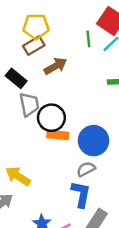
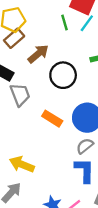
black circle: (51, 118) -> (63, 75), moved
orange rectangle: (58, 135) -> (52, 119), turned 36

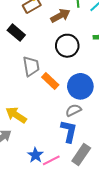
brown arrow: (38, 54) -> (60, 16), moved
gray trapezoid: (20, 95) -> (31, 66), moved

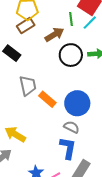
black circle: (67, 46) -> (71, 55), moved
gray semicircle: (73, 110) -> (72, 127), turned 56

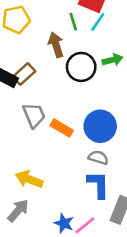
brown rectangle: (26, 26) -> (24, 74), moved
brown arrow: (54, 34) -> (56, 45), turned -66

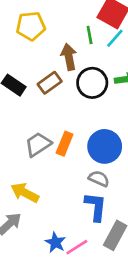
brown rectangle: (24, 74) -> (50, 83), moved
gray trapezoid: (34, 115) -> (38, 144), moved, turned -108
orange rectangle: (62, 128) -> (65, 144), turned 75

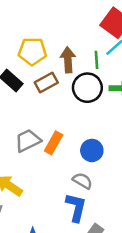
yellow pentagon: (31, 26) -> (32, 51), moved
green line: (90, 35) -> (96, 60), moved
blue circle: (105, 146) -> (92, 150), size x0.7

